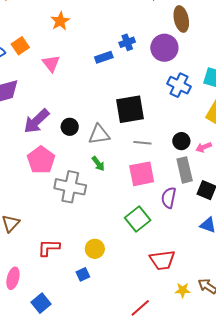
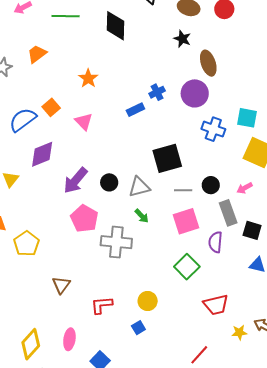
black circle: (181, 141) -> (211, 185), moved

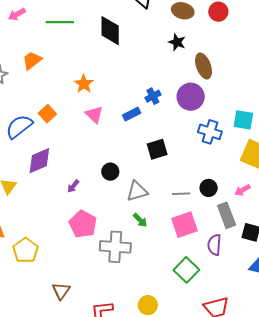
pink triangle: (84, 122) -> (94, 115), moved
black square: (167, 158) -> (157, 149), moved, size x0.7
purple arrow: (76, 181) -> (73, 186), size x0.5
black circle: (109, 182) -> (110, 172), moved

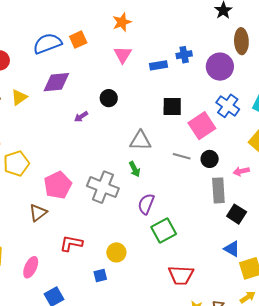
black circle: (110, 172) -> (109, 98), moved
pink pentagon: (83, 224) -> (58, 185), moved
pink square: (185, 225) -> (202, 126), moved, turned -32
purple semicircle: (214, 245) -> (146, 204), moved

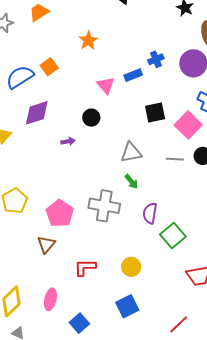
pink triangle: (123, 55) -> (106, 85), moved
purple arrow: (81, 117) -> (68, 141), turned -144
blue square: (100, 276) -> (127, 306), moved, size x1.6

